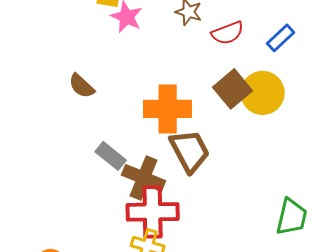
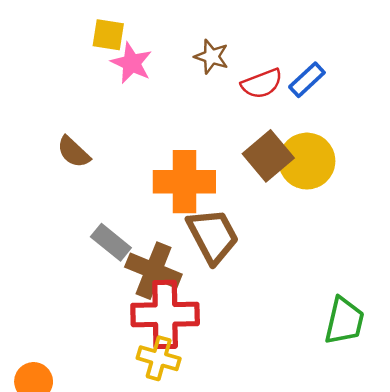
blue rectangle: (281, 38) -> (307, 80), moved

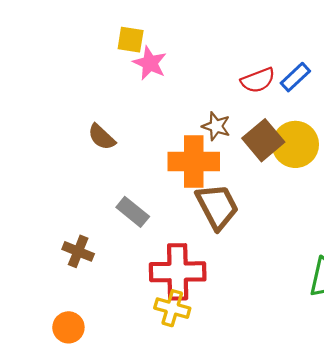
brown star: (211, 57) -> (216, 126), moved
brown cross: (153, 271) -> (78, 251), moved, size x0.7

